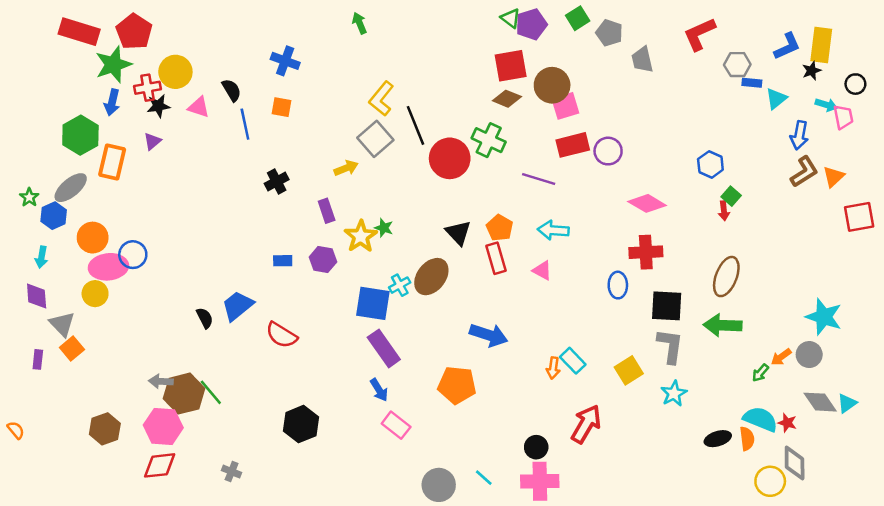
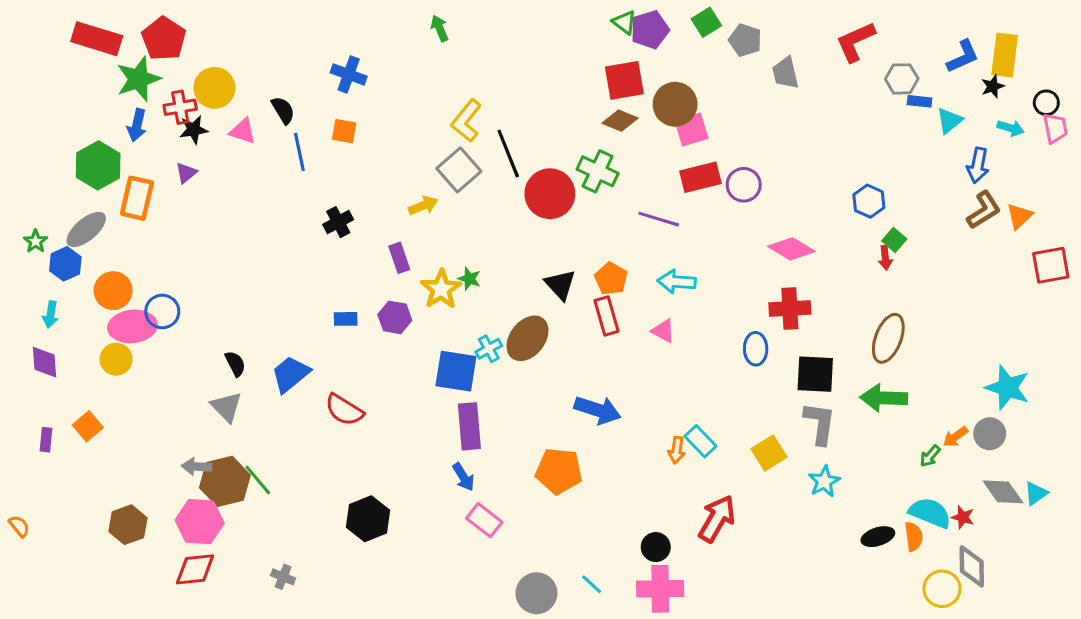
pink trapezoid: (843, 117) -> (1055, 128), moved
black semicircle: (205, 318) -> (235, 364), moved
gray triangle: (62, 324) -> (226, 407), moved
purple rectangle: (384, 348) -> (469, 426), turned 30

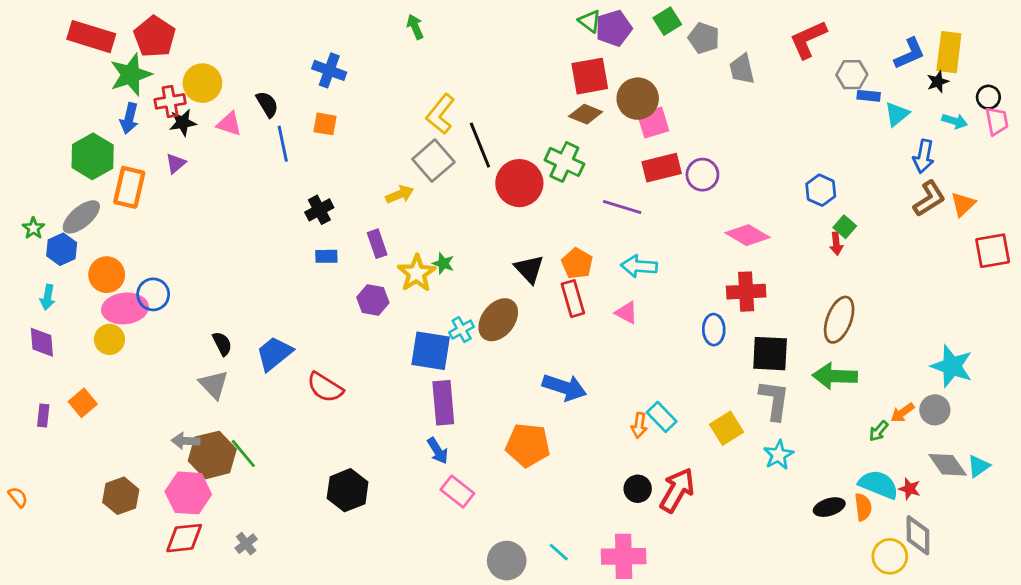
blue rectangle: (346, 319) -> (326, 256), moved
black circle: (656, 547) -> (638, 489), moved
gray cross: (283, 577) -> (246, 544), moved, turned 30

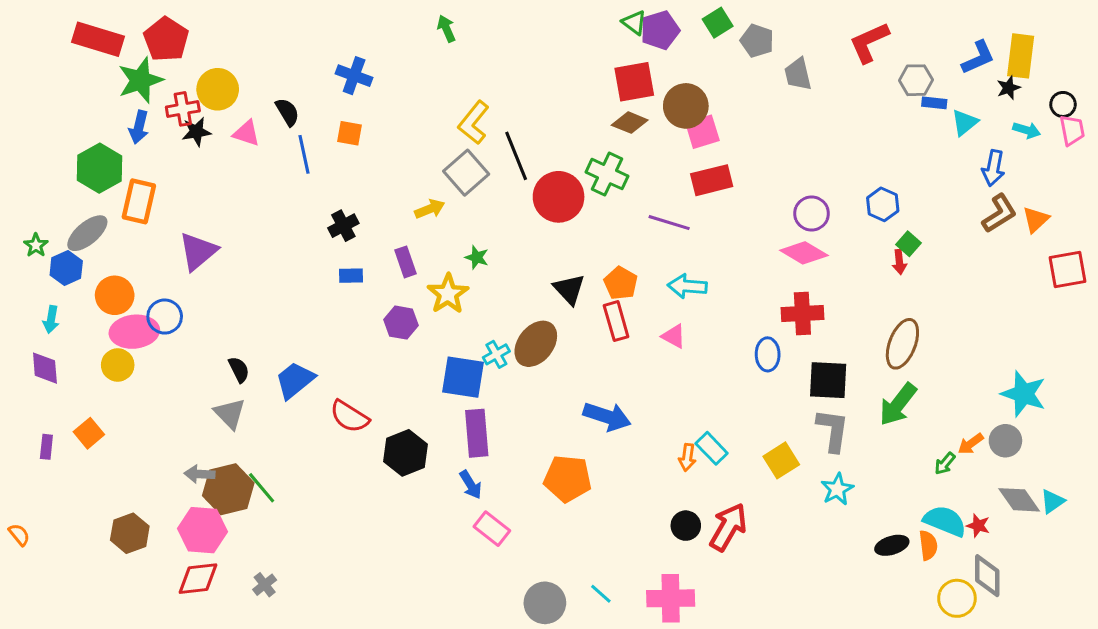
purple triangle: (176, 163) -> (198, 251), moved, size x1.8
purple circle: (702, 175) -> (812, 213), moved
green star: (443, 263) -> (477, 257), moved
green arrow: (835, 376) -> (898, 404), turned -54
black hexagon: (348, 490) -> (406, 453), moved

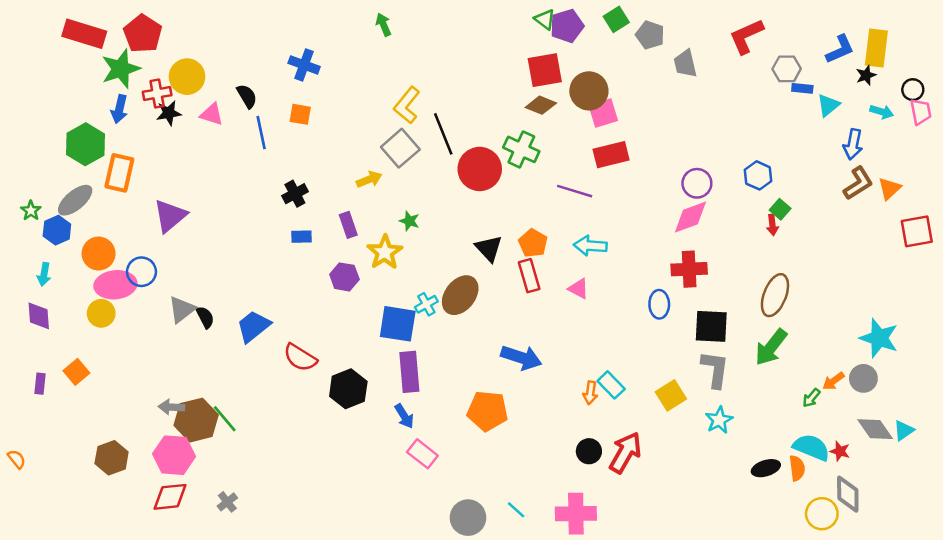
pink diamond: (804, 253) -> (690, 217), turned -51
gray triangle: (230, 413) -> (182, 309), moved, turned 36

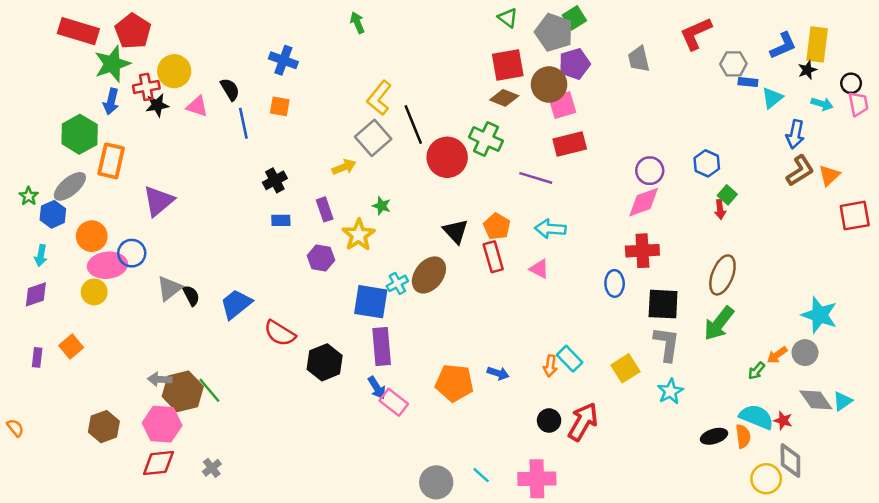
purple pentagon: (567, 26) -> (574, 64), moved
gray pentagon: (650, 35) -> (554, 32), moved, size x1.4
purple diamond: (39, 316) -> (36, 294), turned 76
blue arrow: (521, 358) -> (498, 373), moved, size x0.6
pink rectangle: (422, 454) -> (394, 402), moved

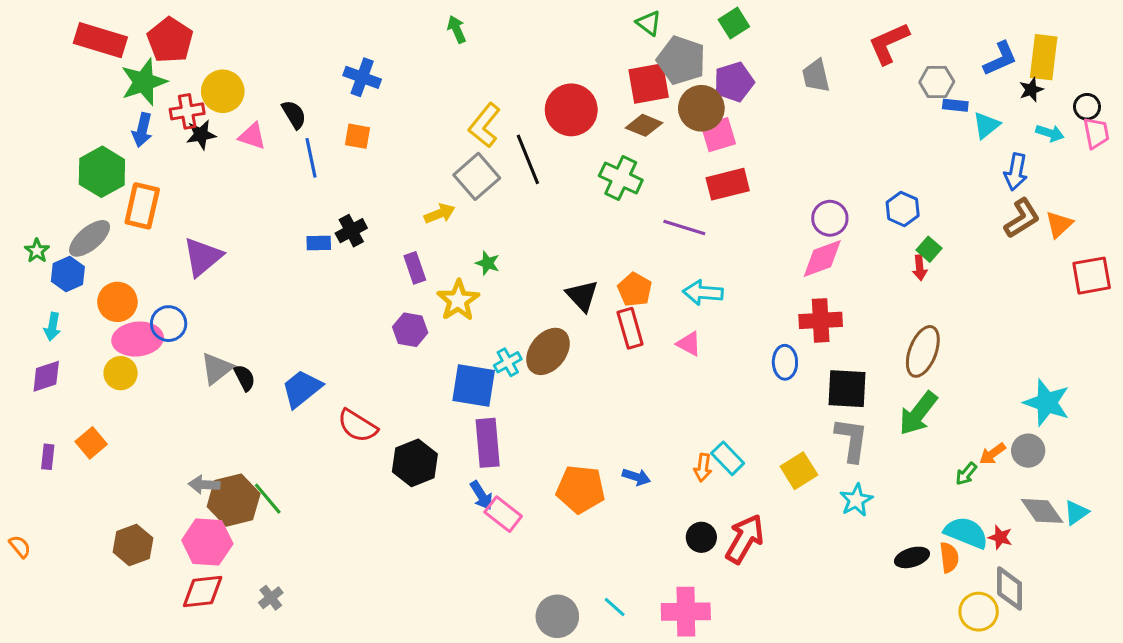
gray pentagon: (554, 32) -> (681, 60), moved
red circle: (447, 157) -> (571, 110), moved
blue rectangle: (281, 220) -> (319, 243), moved

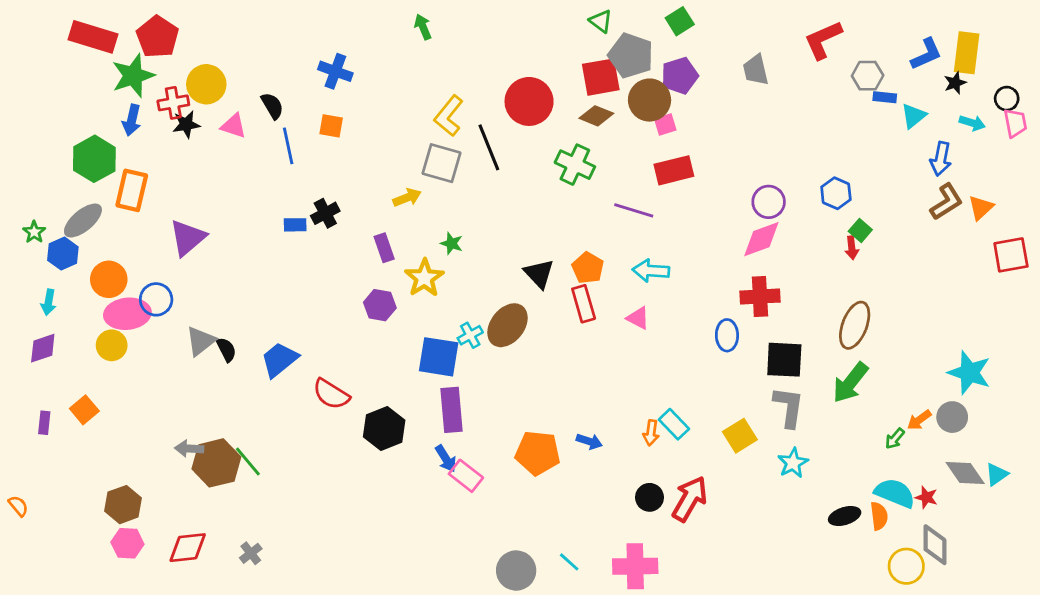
pink square: (718, 135) -> (665, 124), size x0.7
gray square: (477, 176) -> (442, 163), turned -33
pink hexagon: (207, 542) -> (127, 543), moved, size x0.7

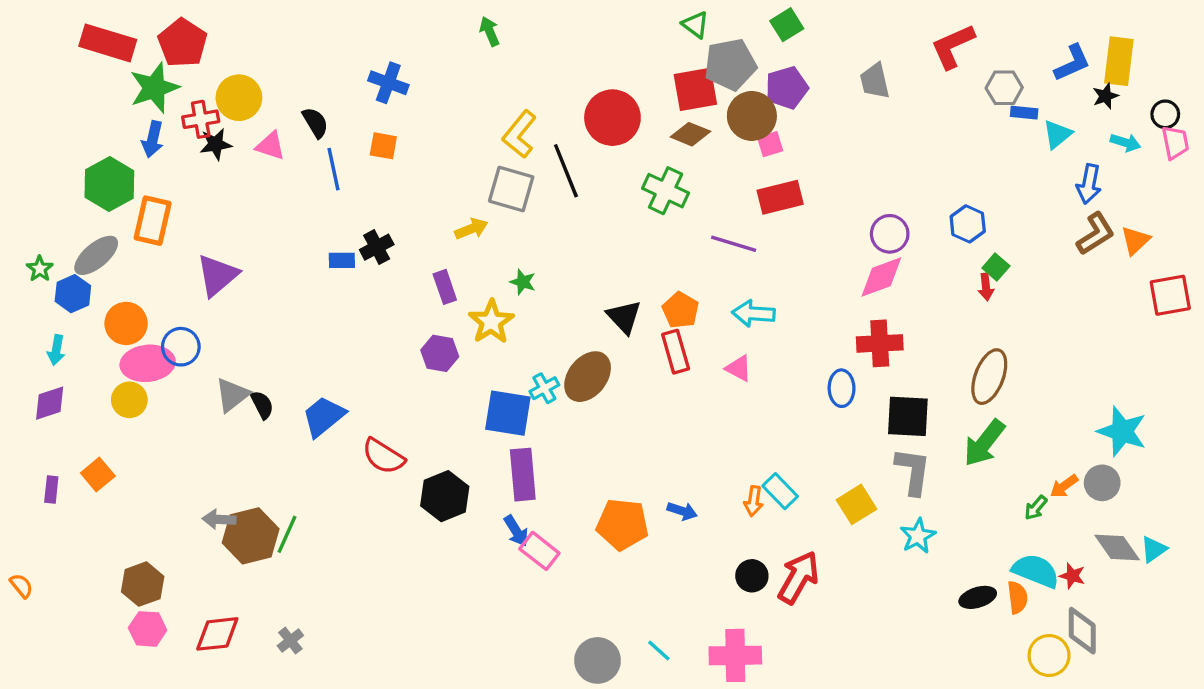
gray pentagon: (631, 56) -> (730, 64), turned -30
green line: (248, 461) -> (287, 534), turned 64

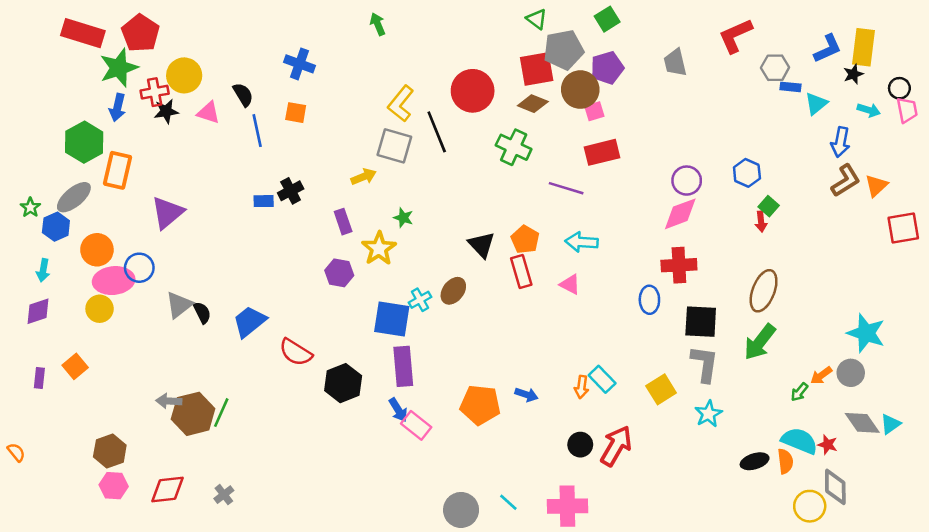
brown ellipse: (588, 377) -> (453, 291), size x0.7

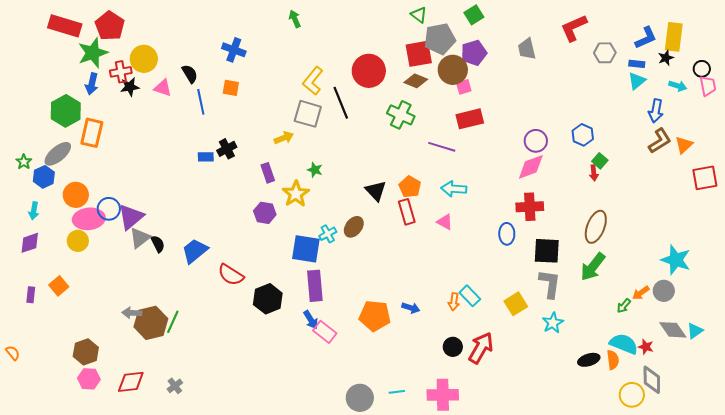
blue rectangle: (790, 87) -> (637, 64), moved
purple triangle: (167, 213) -> (131, 217), moved
cyan line: (508, 502) -> (397, 392), turned -49

